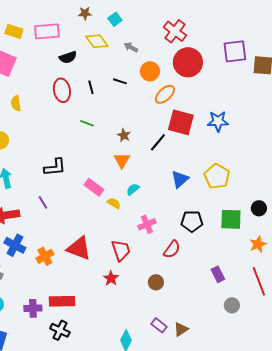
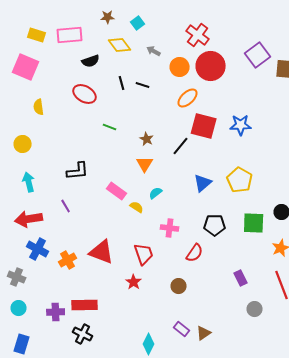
purple square: (235, 51) -> (258, 55), turned -30
orange circle: (150, 71) -> (180, 67), moved
black line: (91, 87) -> (122, 83), moved
red ellipse: (62, 90) -> (85, 94), turned -50
pink cross: (147, 224) -> (170, 228), turned 30

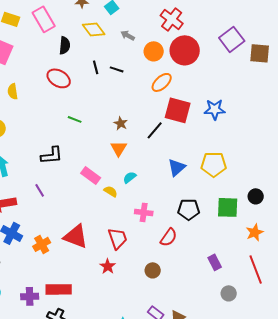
pink rectangle: (70, 35) -> (44, 19), turned 65
black semicircle: (91, 61) -> (65, 45), turned -66
green line: (110, 127) -> (75, 119), moved
yellow pentagon: (240, 180) -> (214, 164), turned -30

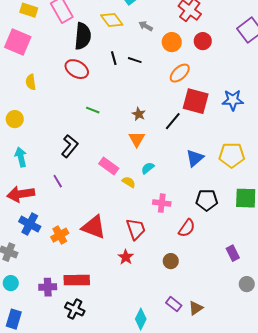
black semicircle: (65, 45) -> (83, 36), size x1.5
red circle: (185, 50) -> (203, 41), size x0.6
black L-shape: (52, 155) -> (70, 146), turned -45

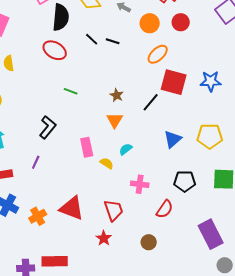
black line: (114, 58) -> (92, 39), turned -32
pink rectangle: (109, 166) -> (87, 147), turned 42
purple line: (58, 181) -> (36, 162), turned 56
purple rectangle: (233, 253) -> (211, 234), size x1.8

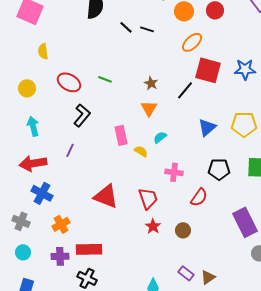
red ellipse: (55, 50) -> (69, 82), moved
orange cross: (38, 216) -> (61, 224), moved
red star: (104, 238) -> (153, 226), moved

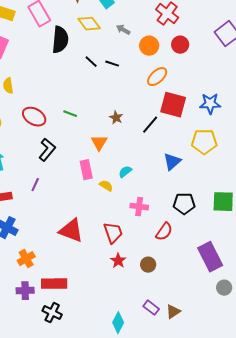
orange triangle: (149, 108) -> (99, 143), moved
yellow pentagon: (244, 124) -> (204, 142), moved

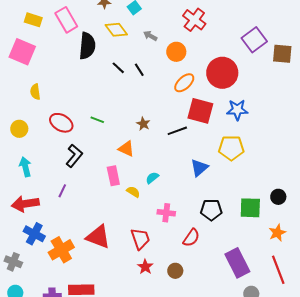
red circle: (180, 45) -> (222, 73), moved, size x1.8
black line: (112, 64) -> (139, 70), turned 40
black line: (150, 125) -> (177, 131), turned 30
orange triangle: (99, 143) -> (126, 149), turned -36
orange cross: (26, 259) -> (61, 250), moved, size x1.4

